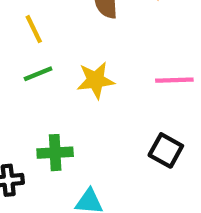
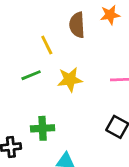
yellow line: (34, 29) -> (47, 45), moved

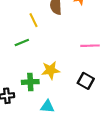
yellow star: (70, 79) -> (51, 70), moved

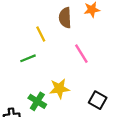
pink line: (90, 46) -> (81, 54), moved, turned 60
green cross: (30, 82) -> (37, 101), turned 35

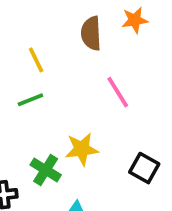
yellow line: (41, 34) -> (36, 60), moved

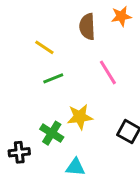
yellow line: (36, 60) -> (44, 47), turned -30
green line: (30, 100) -> (53, 78), moved

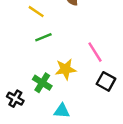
pink line: (108, 72) -> (95, 52), moved
black cross: (19, 152) -> (15, 99), turned 35

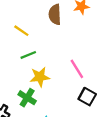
yellow star: (66, 69) -> (40, 77), moved

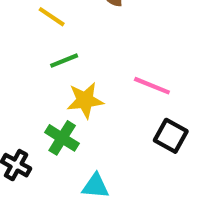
pink line: (77, 69) -> (152, 86), turned -36

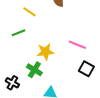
green line: (64, 61) -> (18, 33), moved

